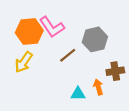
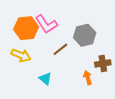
yellow arrow: (24, 62) -> (21, 55), turned -102
cyan triangle: (78, 94) -> (45, 79), moved, turned 40

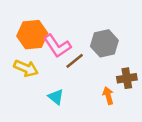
pink L-shape: (46, 24) -> (57, 46), moved

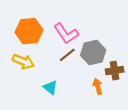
gray hexagon: (104, 43) -> (93, 53), moved
pink L-shape: (57, 46) -> (66, 33), moved

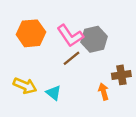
gray hexagon: (93, 53) -> (94, 39), moved
yellow arrow: (23, 62) -> (25, 86), moved

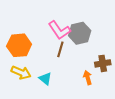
orange hexagon: (31, 33) -> (19, 45), moved
brown line: (71, 58) -> (60, 49), turned -35

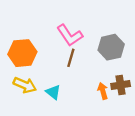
gray hexagon: (80, 33) -> (111, 47), moved
brown cross: (103, 63) -> (121, 85), moved

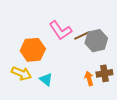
orange hexagon: (22, 53) -> (33, 50), moved
brown line: (71, 58) -> (82, 36), moved, turned 49

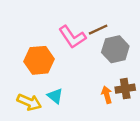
brown line: (82, 36) -> (98, 30), moved
yellow arrow: (21, 73) -> (29, 102), moved

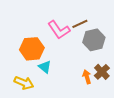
brown cross: (125, 89) -> (102, 72), turned -35
cyan triangle: (55, 96) -> (45, 67), moved

